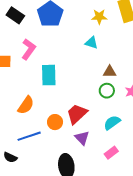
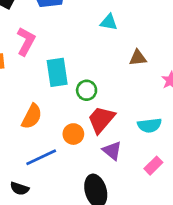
green circle: (107, 91) -> (87, 90), moved
cyan semicircle: (112, 123) -> (149, 125), turned -144

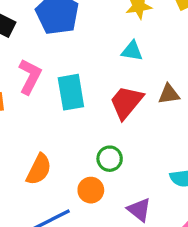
cyan rectangle: (57, 72) -> (71, 92), moved
green circle: (87, 90) -> (110, 159), moved
red trapezoid: (101, 120) -> (126, 102), moved

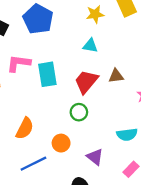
pink L-shape: (30, 76) -> (19, 63), turned -110
green circle: (110, 159) -> (79, 112), moved

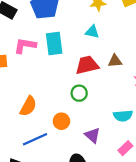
cyan rectangle: (47, 74) -> (54, 43), moved
red trapezoid: (86, 82) -> (87, 65), turned 35

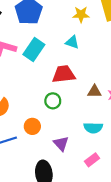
cyan rectangle: (54, 43) -> (34, 50), turned 35
brown triangle: (115, 61) -> (94, 91), moved

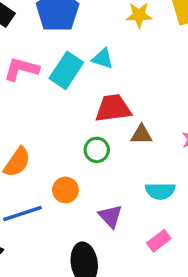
cyan triangle: (72, 42) -> (103, 58), moved
brown triangle: (94, 91) -> (141, 135), moved

